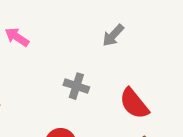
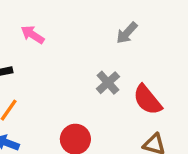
gray cross: (76, 86) -> (108, 83), moved, turned 30

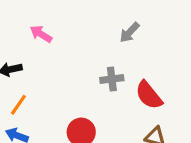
gray cross: (108, 83) -> (112, 79), turned 35

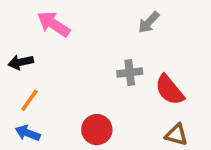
pink arrow: (41, 34) -> (54, 24), size x1.4

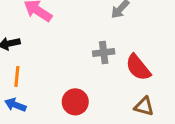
orange line: (29, 100) -> (17, 76), turned -30

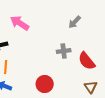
brown triangle: (144, 106) -> (91, 87), turned 40

